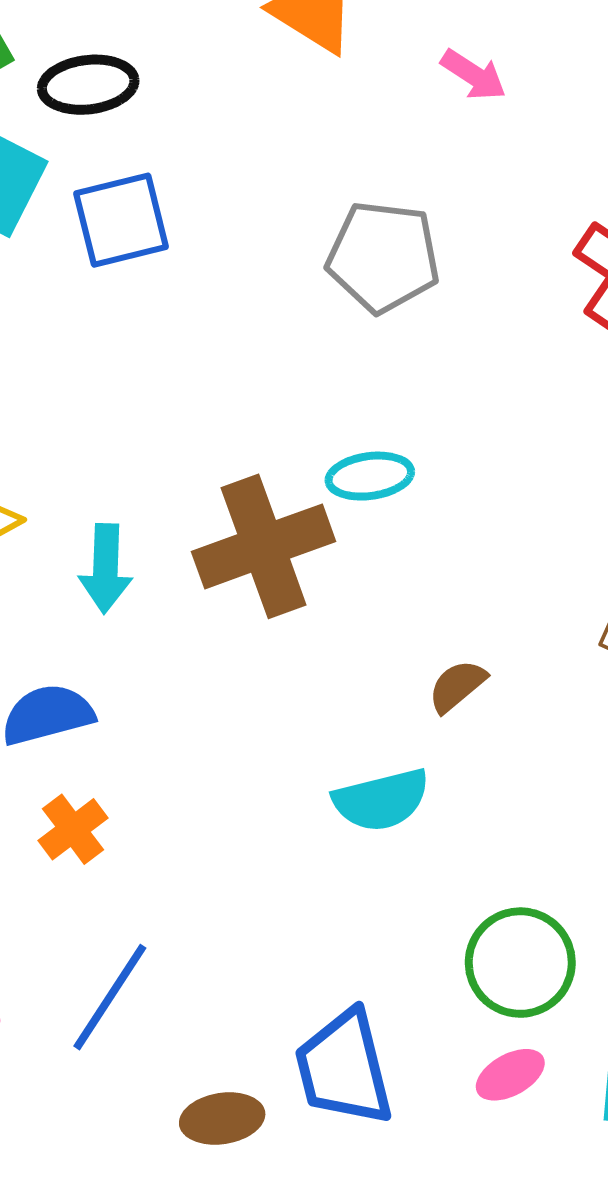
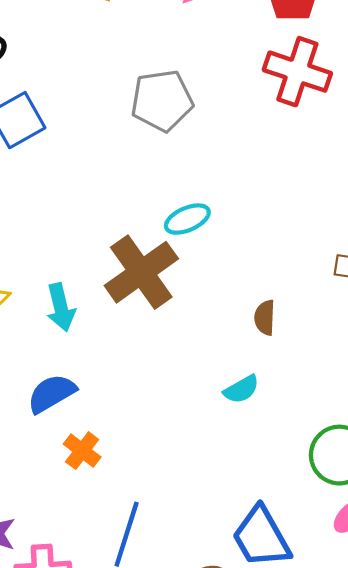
brown semicircle: (457, 686) -> (265, 318), turned -32
cyan semicircle: (381, 800) -> (241, 389), size x0.7

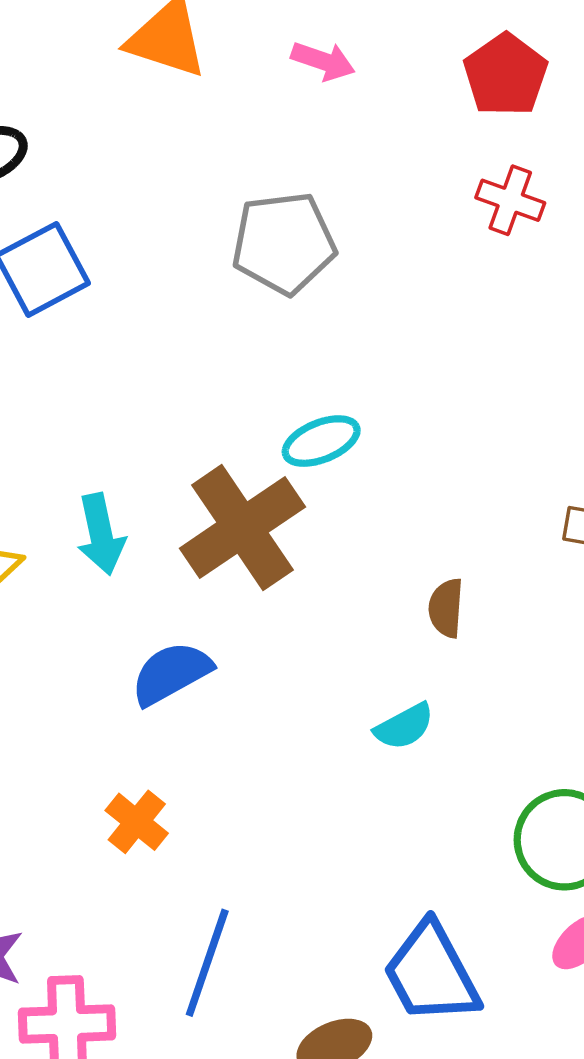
red cross: (297, 72) -> (510, 200), size x0.6
cyan arrow: (61, 307) -> (101, 534), moved
blue semicircle: (52, 393) -> (171, 673), moved

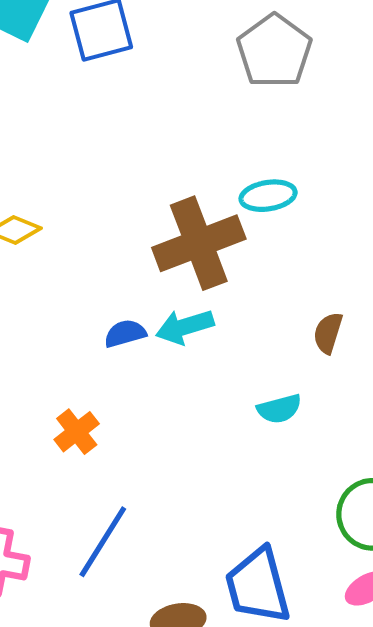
gray pentagon: (284, 243) -> (274, 51), turned 30
cyan arrow: (101, 534) -> (185, 327), moved, turned 72
blue semicircle: (171, 673) -> (125, 333), size x0.7

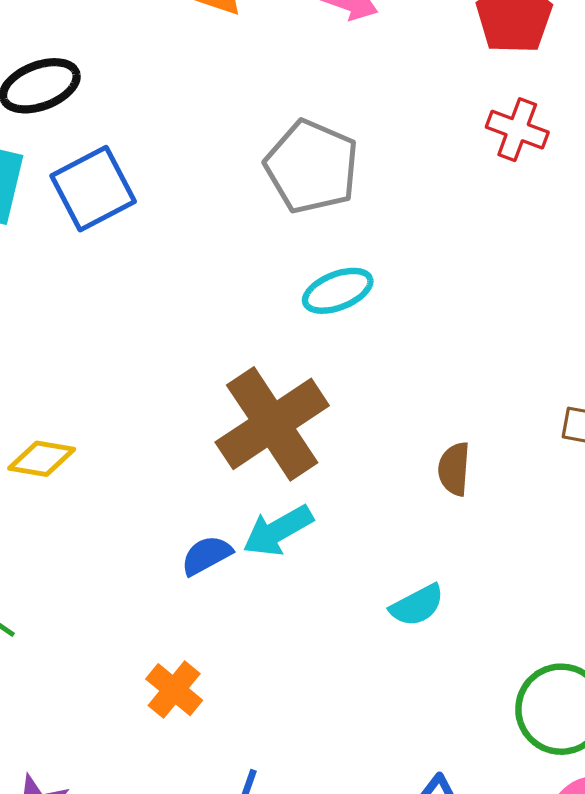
cyan ellipse: (268, 196) -> (338, 291), moved
brown semicircle: (328, 333) -> (454, 469), moved

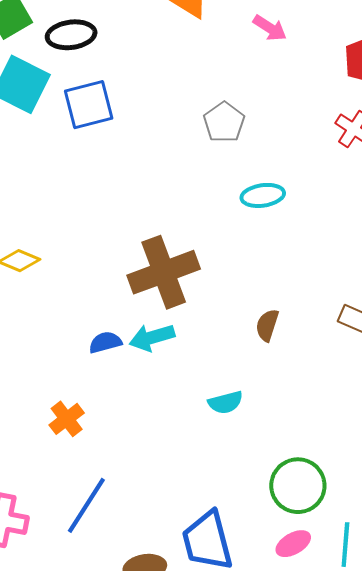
gray pentagon: (312, 167) -> (224, 122), size x0.7
cyan ellipse: (338, 291) -> (263, 195), moved

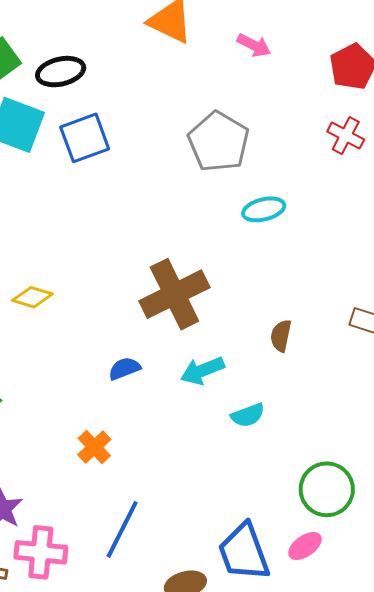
gray pentagon: (224, 122) -> (219, 142), size x1.5
cyan arrow: (152, 337) -> (202, 371), moved
pink ellipse: (293, 544) -> (305, 546), moved

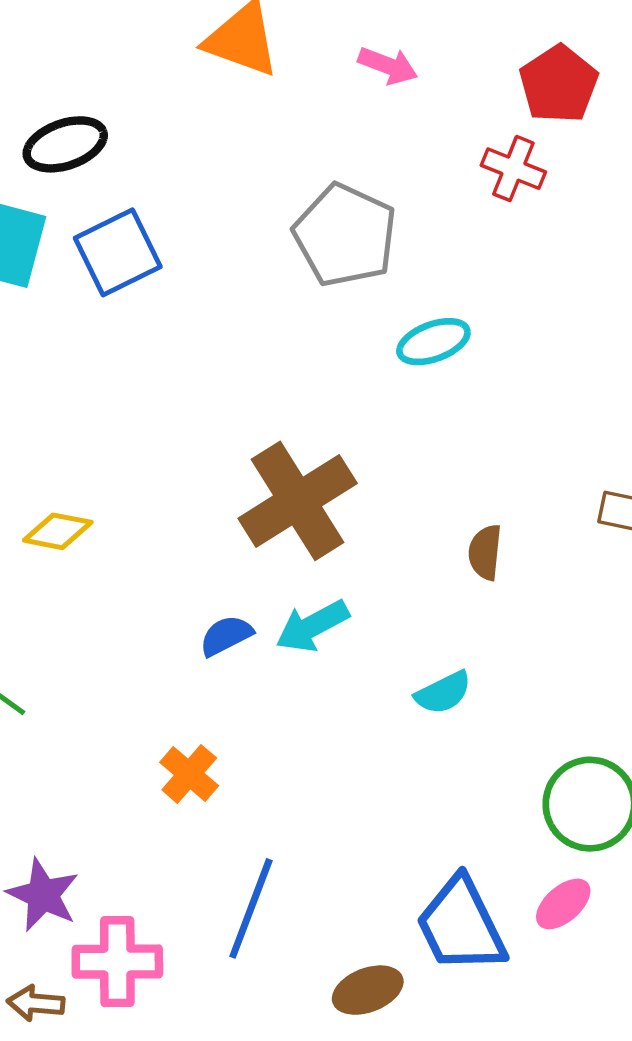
red cross: (346, 136) -> (513, 169), moved
cyan arrow: (202, 371) -> (312, 626), moved

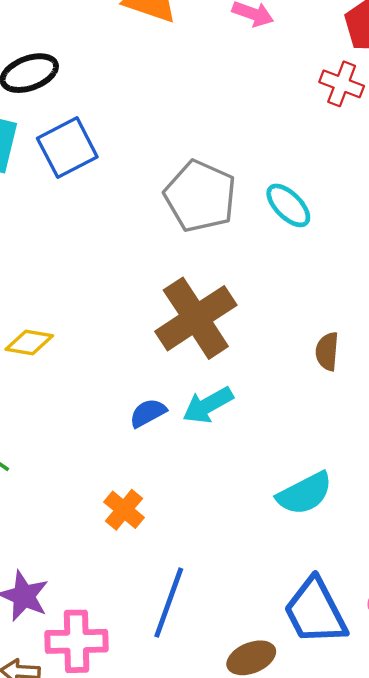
gray pentagon: (345, 235) -> (200, 196), moved
cyan ellipse: (433, 342) -> (288, 205), turned 66
cyan semicircle: (443, 693) -> (305, 493), moved, size x1.4

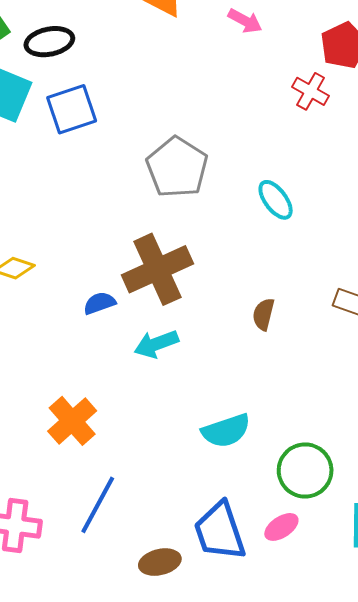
cyan ellipse: (288, 205) -> (276, 200), moved
blue semicircle: (148, 413) -> (99, 303), moved
orange cross: (124, 510) -> (72, 421), size x1.4

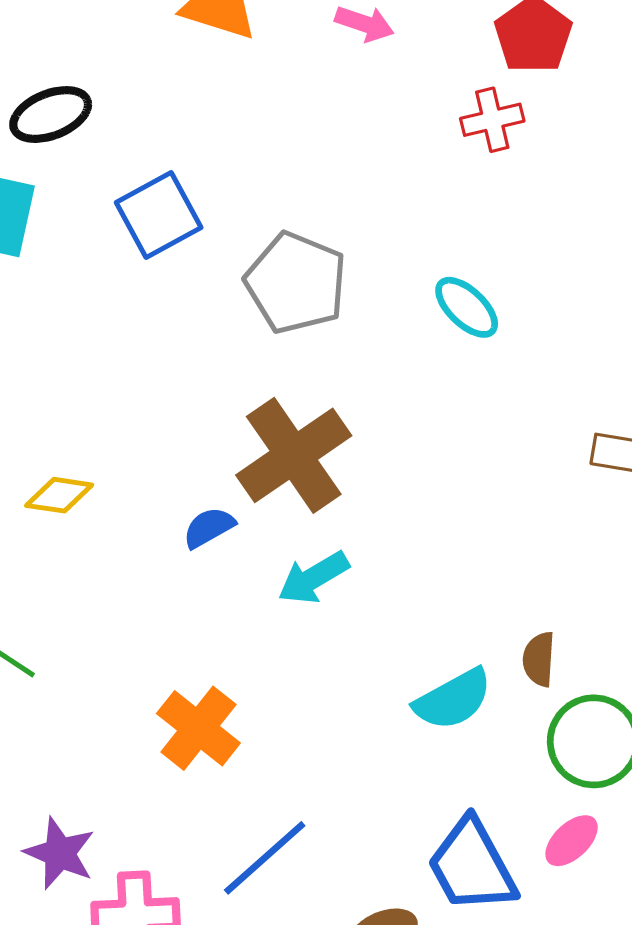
red cross: (311, 91) -> (492, 120), turned -33
blue square: (72, 109) -> (159, 215), moved
brown semicircle: (263, 314) -> (539, 659), moved
blue line: (98, 505) -> (265, 858), turned 30

